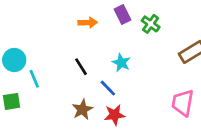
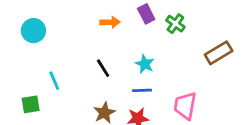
cyan circle: (14, 60) -> (33, 31), moved
blue line: (108, 88) -> (142, 90), moved, turned -48
pink trapezoid: (183, 103) -> (185, 106), moved

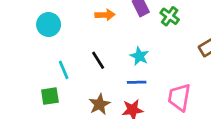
cyan circle: (33, 31) -> (49, 24), moved
cyan line: (54, 81) -> (64, 70), moved
green square: (31, 104) -> (50, 96), moved

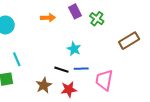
black line: (98, 60) -> (61, 70), moved, turned -40
blue line: (137, 82) -> (81, 69), moved

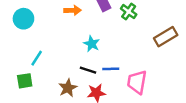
cyan star: (74, 49) -> (92, 44), moved
cyan line: (17, 59) -> (37, 58), turned 56

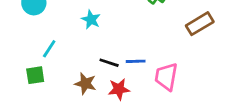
cyan star: (92, 44) -> (91, 19), moved
brown star: (68, 88) -> (85, 84), turned -30

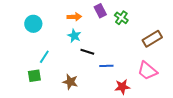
black line: (109, 63) -> (87, 52), moved
pink trapezoid: (166, 77) -> (147, 71), moved, turned -60
red star: (119, 89) -> (122, 87), moved

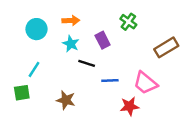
purple rectangle: (100, 11) -> (103, 40), moved
cyan circle: (33, 24) -> (36, 29), moved
pink trapezoid: (147, 71) -> (145, 83), moved

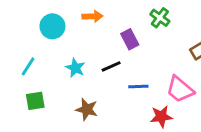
cyan star: (71, 44) -> (75, 68), moved
black line: (87, 63) -> (111, 66), turned -42
cyan line: (34, 69) -> (28, 66), moved

